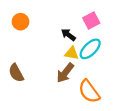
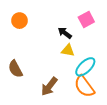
cyan ellipse: (90, 49) -> (85, 67), moved
brown arrow: (65, 73) -> (49, 86), moved

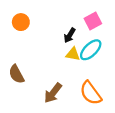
black arrow: (65, 33) -> (70, 35), turned -96
cyan ellipse: (85, 67) -> (91, 50), moved

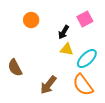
orange circle: (21, 22) -> (31, 20), moved
cyan ellipse: (91, 50) -> (87, 59), moved

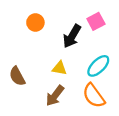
black arrow: (64, 32) -> (72, 36), size x1.5
yellow triangle: (67, 49) -> (59, 68), moved

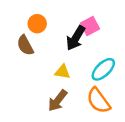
pink square: (96, 21) -> (90, 26), moved
brown semicircle: (17, 76) -> (25, 45), moved

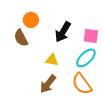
pink square: (90, 26) -> (91, 36), moved, turned 35

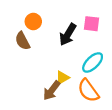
pink square: (91, 36) -> (92, 24), moved
yellow triangle: (52, 60) -> (62, 78), moved, turned -40

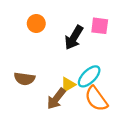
brown semicircle: (22, 41) -> (24, 79), moved, turned -54
cyan ellipse: (93, 62) -> (89, 76), moved

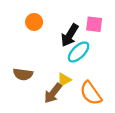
cyan ellipse: (89, 76) -> (79, 52), moved

